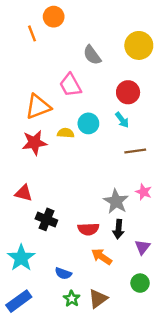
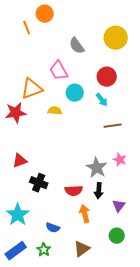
cyan circle: (88, 123) -> (75, 93), moved
red star: (34, 143) -> (16, 113), moved
red triangle: (24, 193) -> (20, 161), turned -35
orange arrow: (102, 257) -> (85, 214), turned 42
green star: (72, 299) -> (44, 250), moved

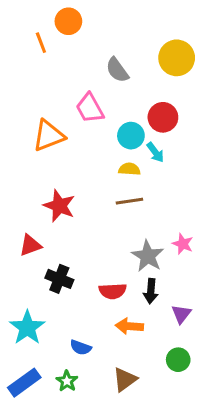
cyan circle: (75, 93) -> (131, 136), moved
yellow semicircle: (55, 111) -> (129, 169), moved
red star: (16, 113) -> (59, 206), moved, turned 30
brown line: (113, 126) -> (129, 201), moved
orange arrow: (85, 214) -> (129, 326), turned -72

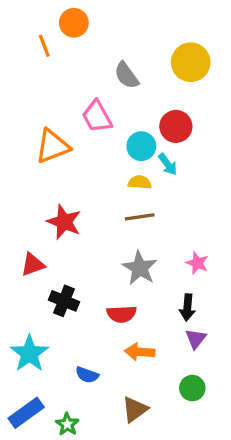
gray star: (148, 256) -> (140, 268), moved
black arrow: (151, 291) -> (187, 307), moved
green star: (67, 381) -> (67, 424), moved

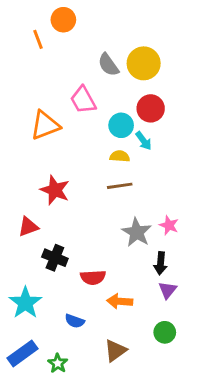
yellow circle: (191, 62) -> (144, 63), moved
gray star: (140, 268) -> (137, 232), moved
red semicircle: (122, 314) -> (93, 277), moved

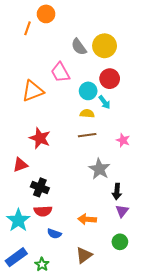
orange line: (38, 39) -> (28, 28), turned 40
pink star: (169, 225) -> (123, 140), moved
red semicircle: (93, 277) -> (43, 211), moved

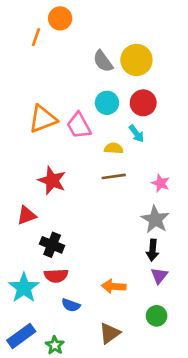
pink trapezoid: (60, 72) -> (79, 126), moved
cyan circle: (88, 91) -> (107, 103), moved
gray star: (99, 169) -> (155, 219), moved

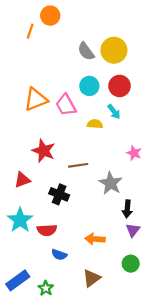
brown line: (114, 176) -> (78, 165), moved
gray star: (155, 219) -> (111, 183), moved
black cross: (52, 245) -> (59, 194), moved
cyan star: (24, 288) -> (20, 220), moved

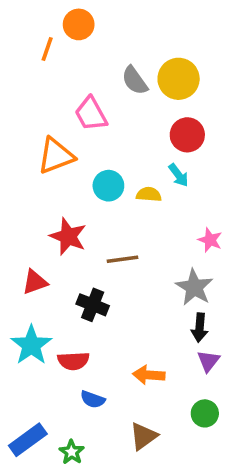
cyan circle: (89, 86) -> (108, 186), moved
pink trapezoid: (66, 105) -> (91, 114), moved
gray star: (111, 183) -> (194, 287), moved

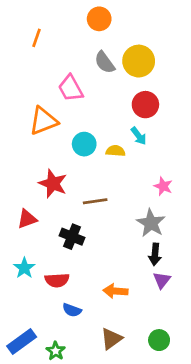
orange circle: (79, 24) -> (99, 19), moved
cyan star: (31, 345) -> (24, 268), size x0.7
green circle: (205, 413) -> (159, 340), moved

